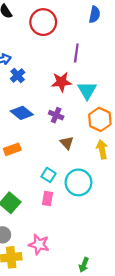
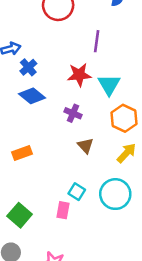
blue diamond: (22, 113) -> (32, 96), moved
yellow arrow: (102, 149) -> (126, 153), turned 54
cyan square: (49, 175) -> (77, 192), moved
cyan circle: (78, 182) -> (115, 194), moved

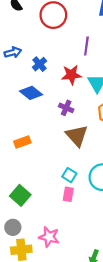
blue cross: (28, 67) -> (39, 64), moved
brown triangle: (85, 146) -> (77, 136), size x1.6
pink rectangle: (63, 210) -> (68, 194), moved

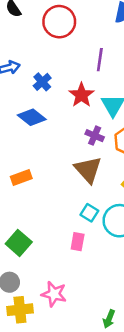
red star: (71, 75) -> (81, 95), turned -30
purple cross: (66, 108) -> (95, 136), moved
cyan square: (69, 175) -> (89, 213), moved

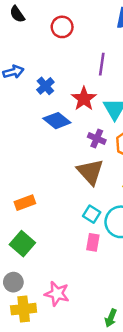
red circle: (59, 22) -> (62, 27), size x0.7
blue diamond: (32, 117) -> (57, 121), moved
orange rectangle: (21, 177) -> (25, 203), moved
pink rectangle: (78, 242) -> (93, 242), moved

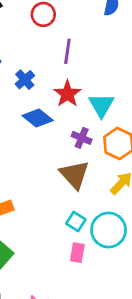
purple line: (102, 64) -> (67, 51), moved

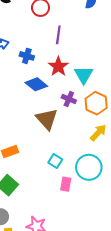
blue cross: (25, 80) -> (27, 56), turned -32
brown triangle: (74, 175) -> (47, 119), moved
cyan square: (76, 221) -> (55, 161), moved

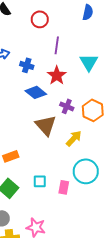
cyan triangle: (84, 75) -> (89, 62), moved
yellow arrow: (98, 133) -> (74, 138), moved
cyan square: (55, 161) -> (40, 181), moved, turned -32

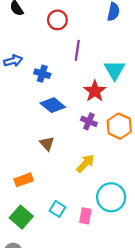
red star: (57, 75) -> (95, 91), moved
brown triangle: (46, 125) -> (47, 144), moved, size x0.6
yellow arrow: (74, 138) -> (85, 163), moved
cyan square: (40, 181) -> (57, 209), turned 32

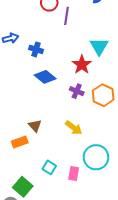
purple line: (77, 50) -> (67, 16), moved
brown triangle: (47, 144) -> (35, 126), moved
yellow arrow: (85, 163) -> (74, 128), turned 84
green square: (21, 217) -> (23, 187), moved

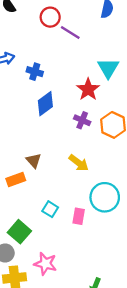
purple line: (67, 16) -> (70, 33), turned -66
blue diamond: (45, 77) -> (45, 104), turned -75

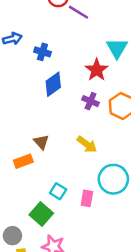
green square: (19, 232) -> (41, 214), moved

